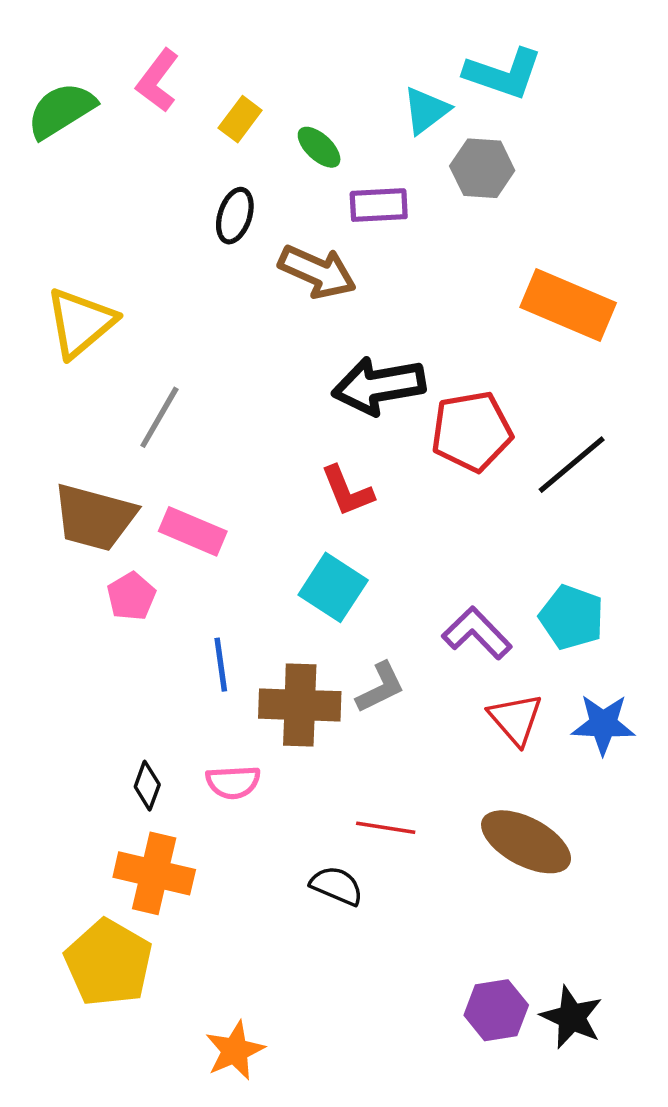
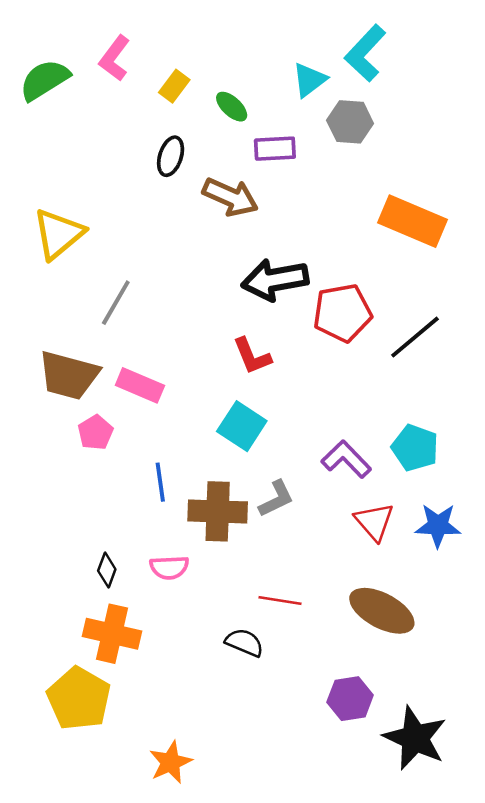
cyan L-shape: (503, 74) -> (365, 53), turned 114
purple hexagon: (496, 1010) -> (350, 699), moved
black star: (572, 1017) -> (415, 738), size x1.4

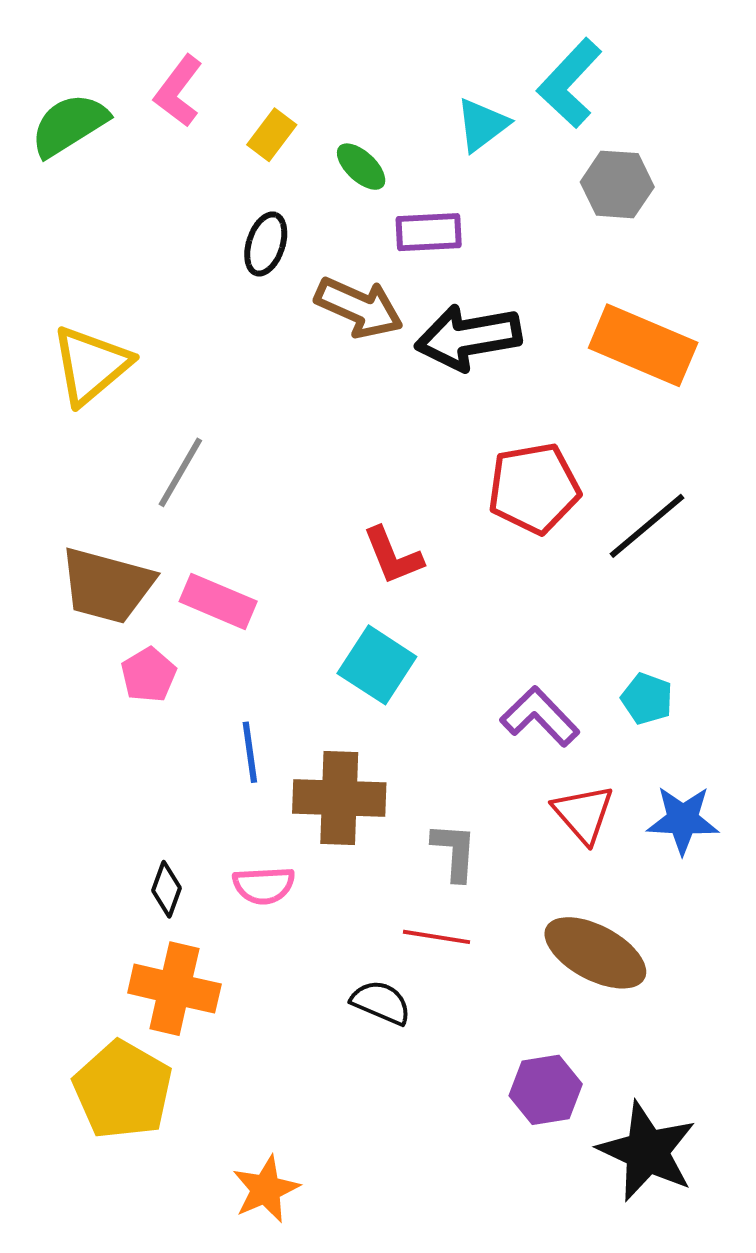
gray hexagon: (350, 122) -> (617, 184), moved
black arrow: (275, 280) -> (468, 337), moved
cyan pentagon: (415, 448) -> (647, 699), size x0.7
gray L-shape: (276, 499) -> (454, 852), moved, turned -60

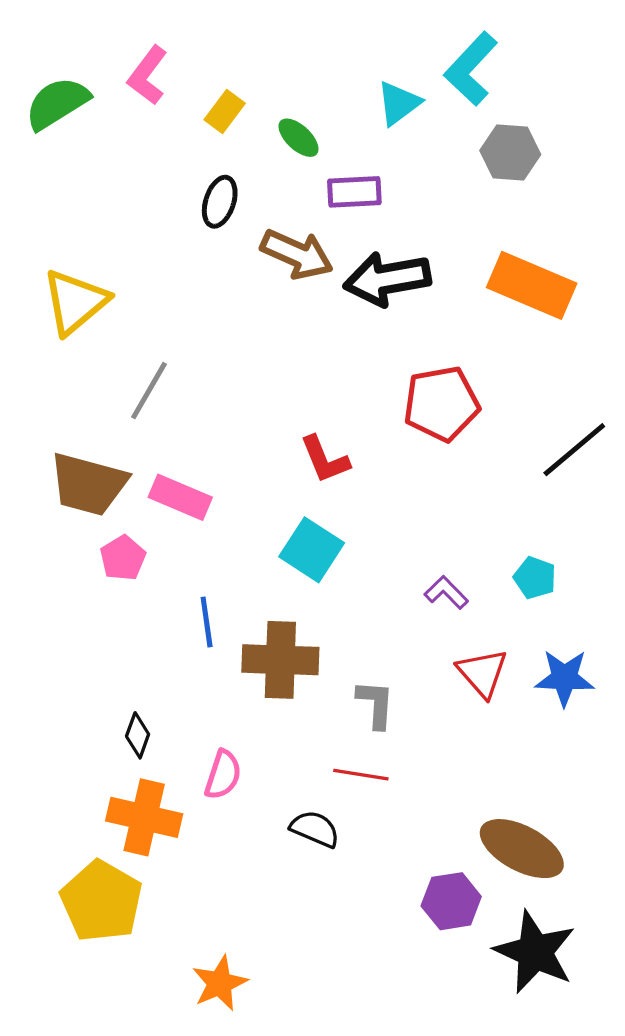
black line: (647, 526) -> (574, 450), moved
purple L-shape: (540, 717) -> (446, 592), size x0.7
pink semicircle: (264, 885) -> (223, 775), moved, turned -69
brown ellipse: (595, 953) -> (522, 849), moved

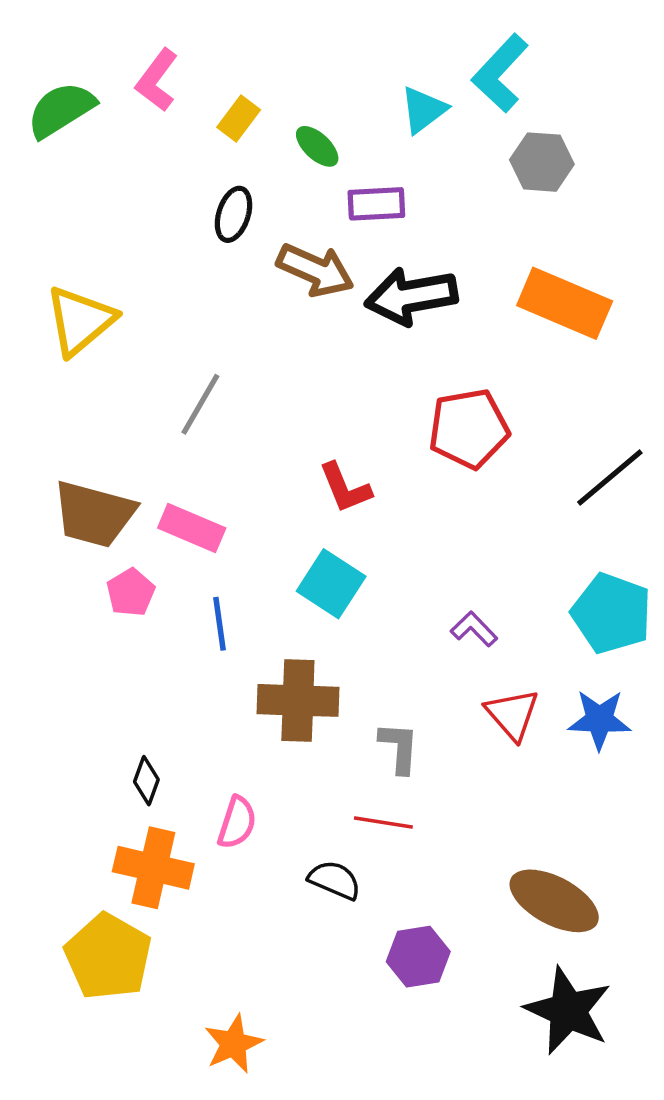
gray line: (149, 391) -> (200, 404), moved
cyan pentagon: (535, 578) -> (612, 613), moved, size x1.8
blue line: (207, 622) -> (220, 624), moved
purple hexagon: (451, 901) -> (418, 957), moved

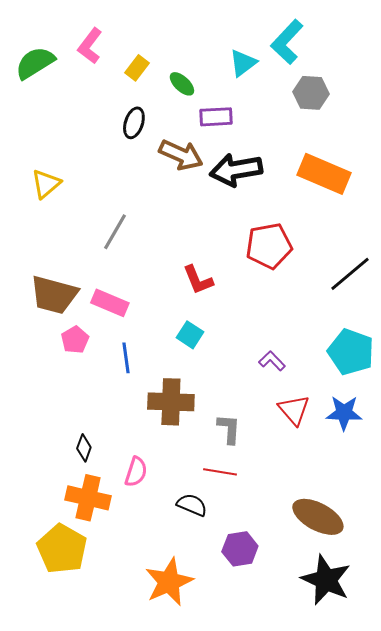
yellow triangle: (80, 321) -> (46, 184), size x0.7
cyan square: (331, 584) -> (190, 335), size x0.7
orange star: (233, 1044) -> (169, 582), moved, size x1.4

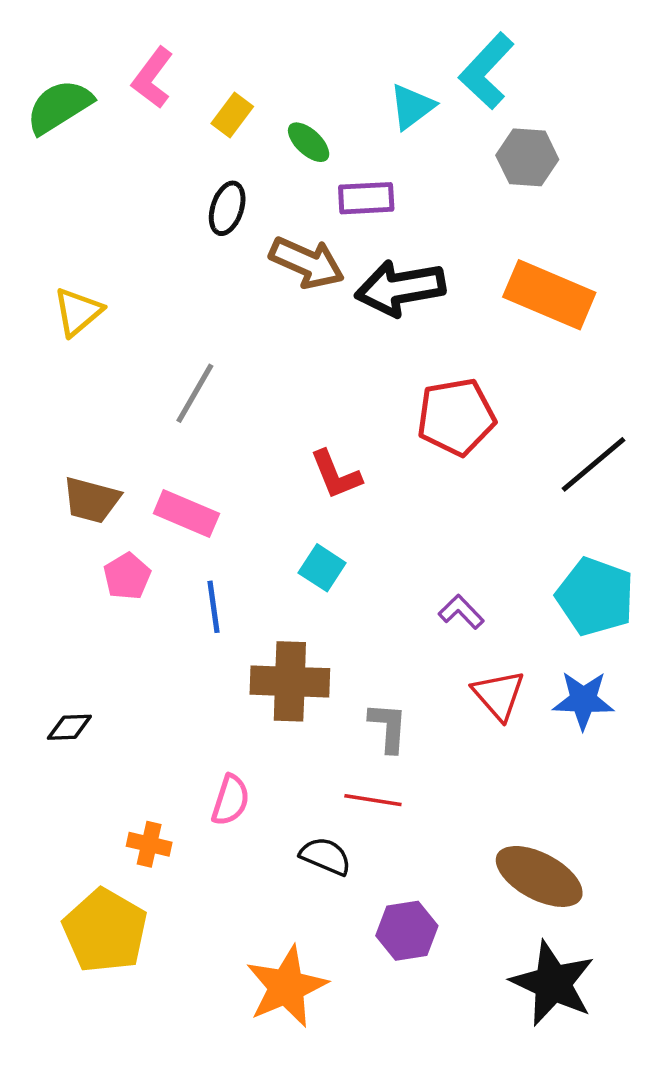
brown trapezoid: (54, 295) -> (91, 500), size x0.7
black diamond: (84, 448) -> (69, 727), moved, turned 68
orange cross: (88, 498) -> (149, 844), size x0.6

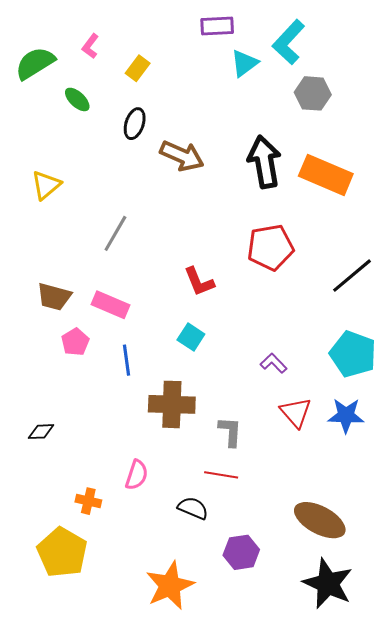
pink L-shape: (153, 78) -> (90, 46), size x0.7
green ellipse: (309, 142) -> (77, 99), moved
purple rectangle: (366, 198) -> (217, 26), moved
black arrow: (400, 288) -> (264, 162), moved, turned 90

